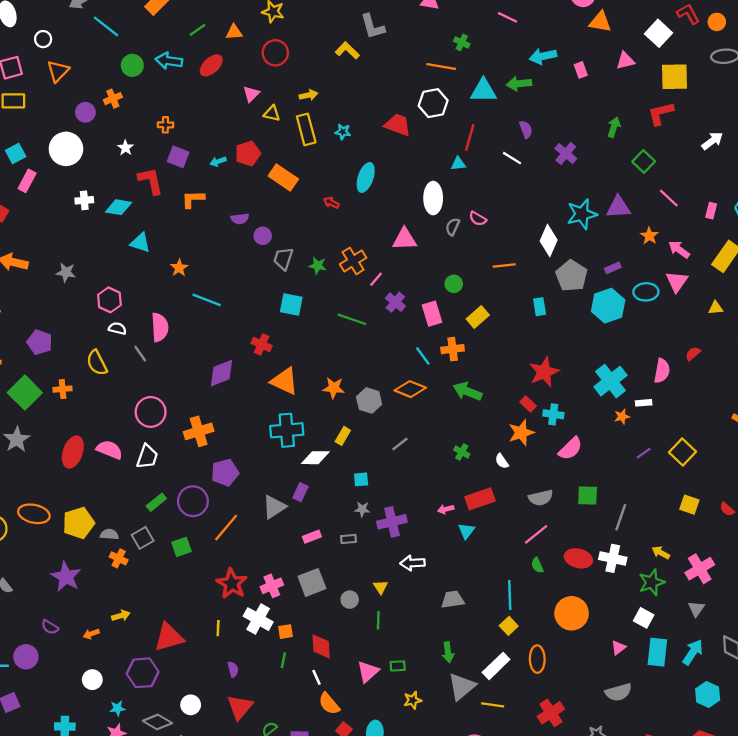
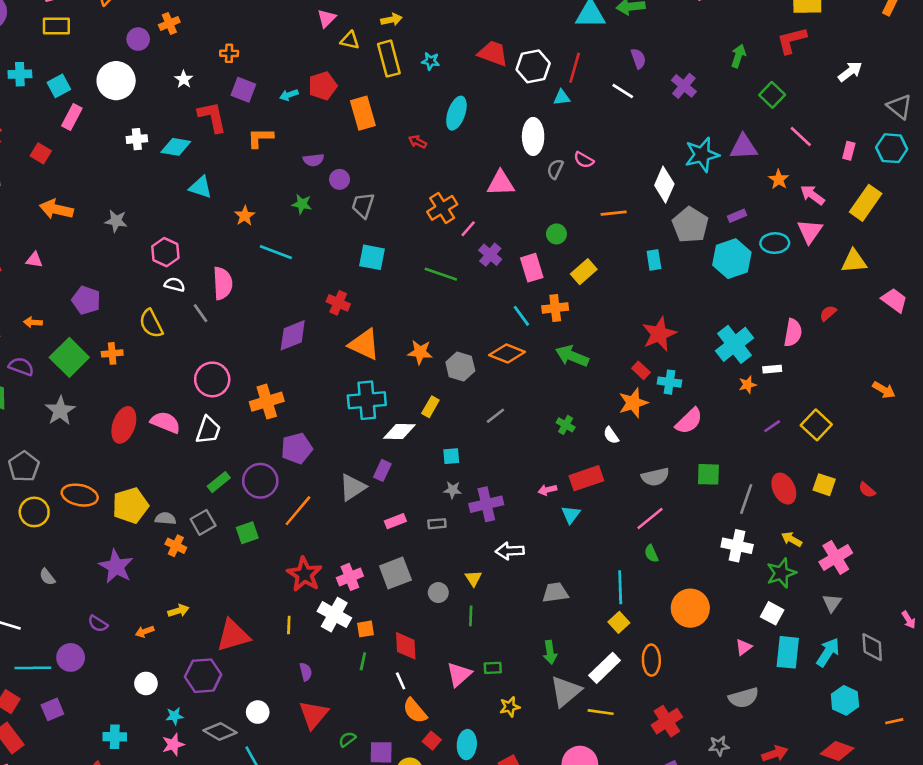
white hexagon: (433, 103) -> (533, 66), moved
orange rectangle: (283, 177) -> (363, 113), turned 40
green star: (318, 266) -> (302, 204), moved
yellow triangle: (716, 308) -> (854, 261), size x1.5
red ellipse: (578, 558) -> (784, 489), moved, turned 50

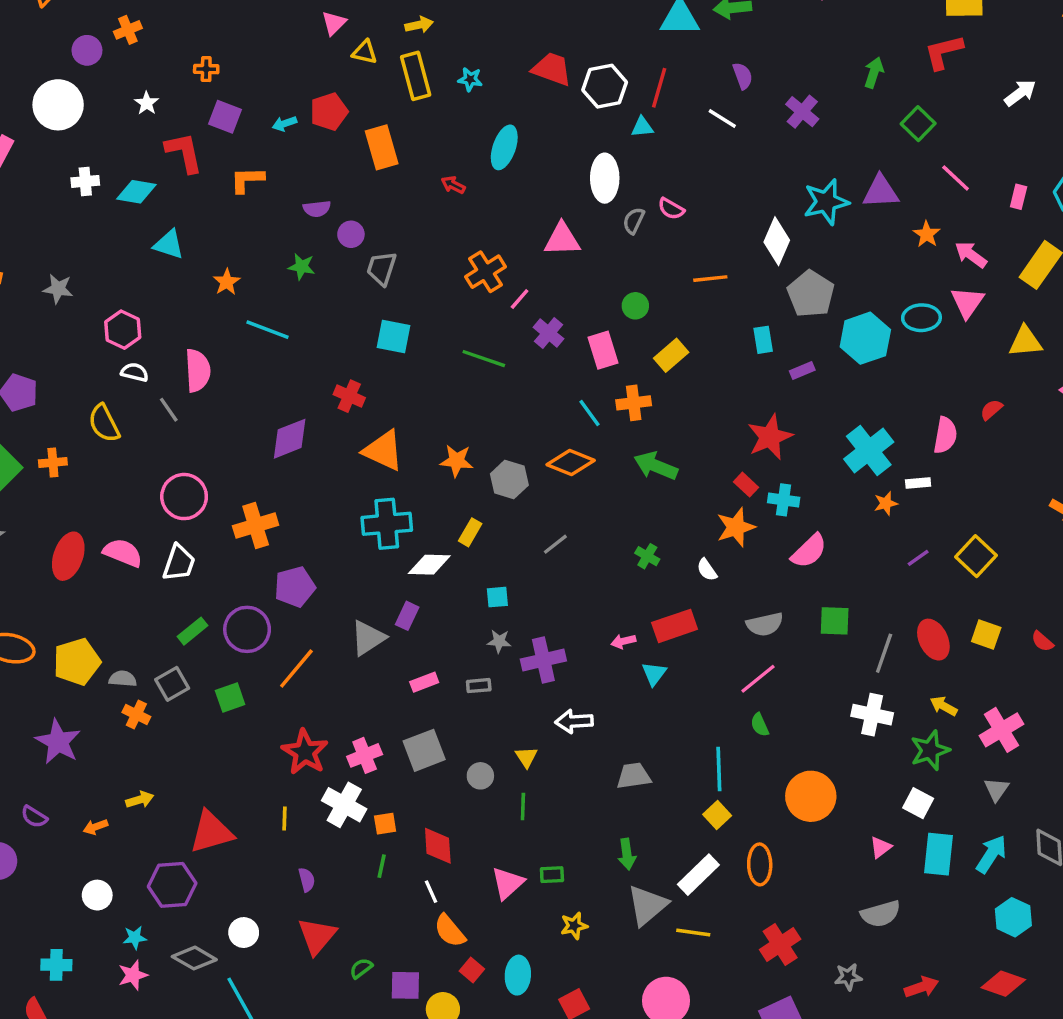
purple rectangle: (737, 216) -> (802, 371), moved

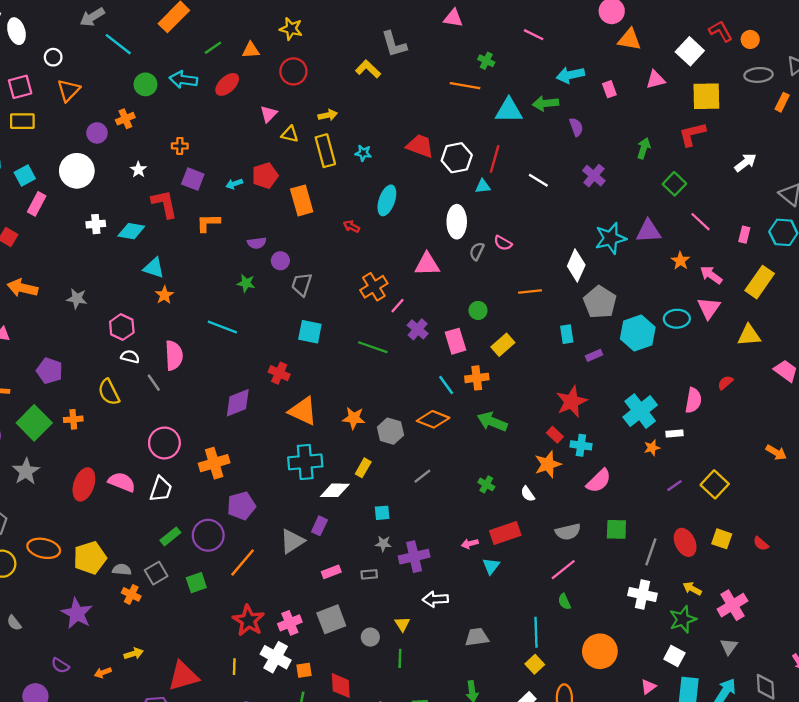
purple semicircle: (743, 76) -> (576, 127), moved
orange star: (227, 282) -> (164, 295), moved

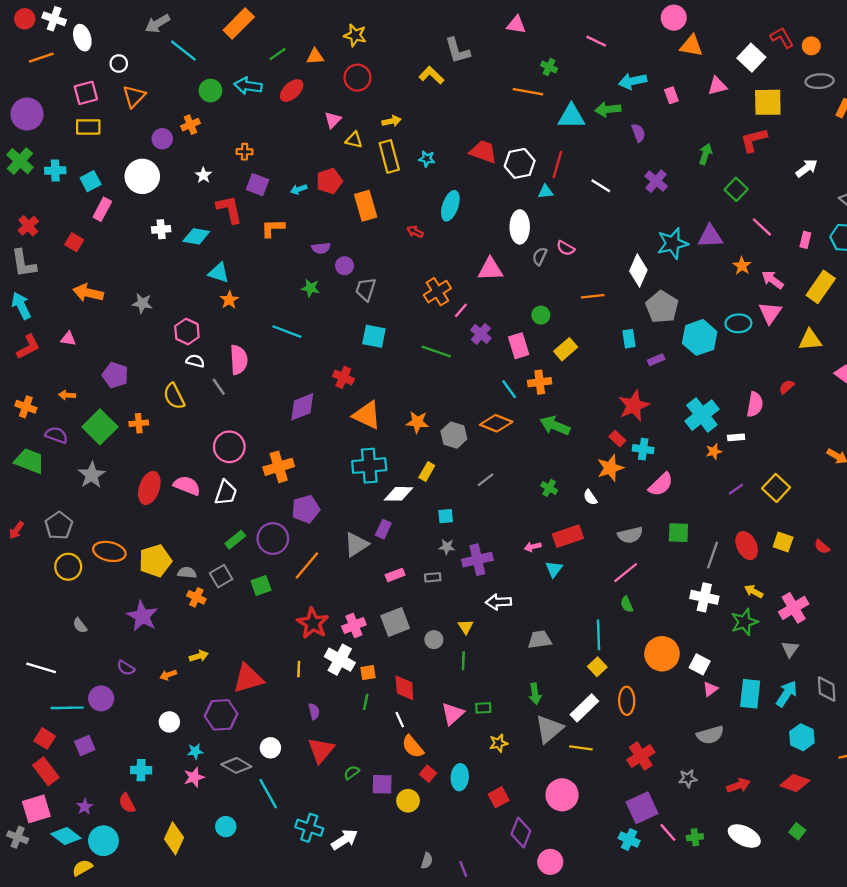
white square: (674, 656) -> (700, 664), moved

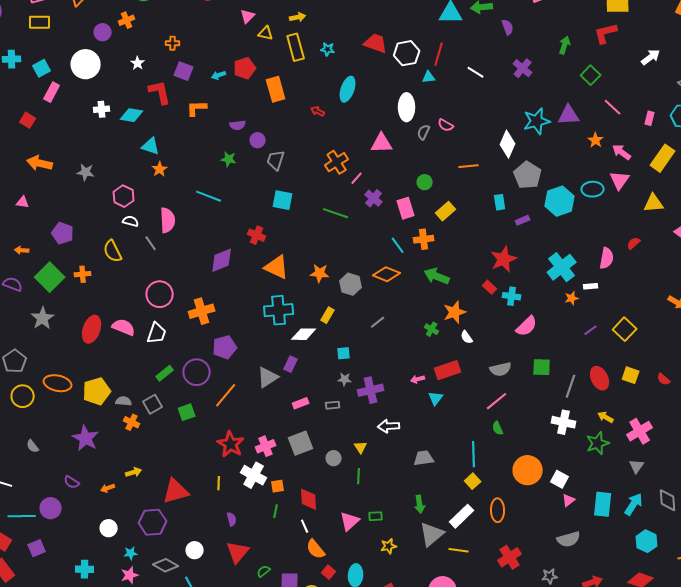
orange star: (610, 468) -> (455, 312), moved

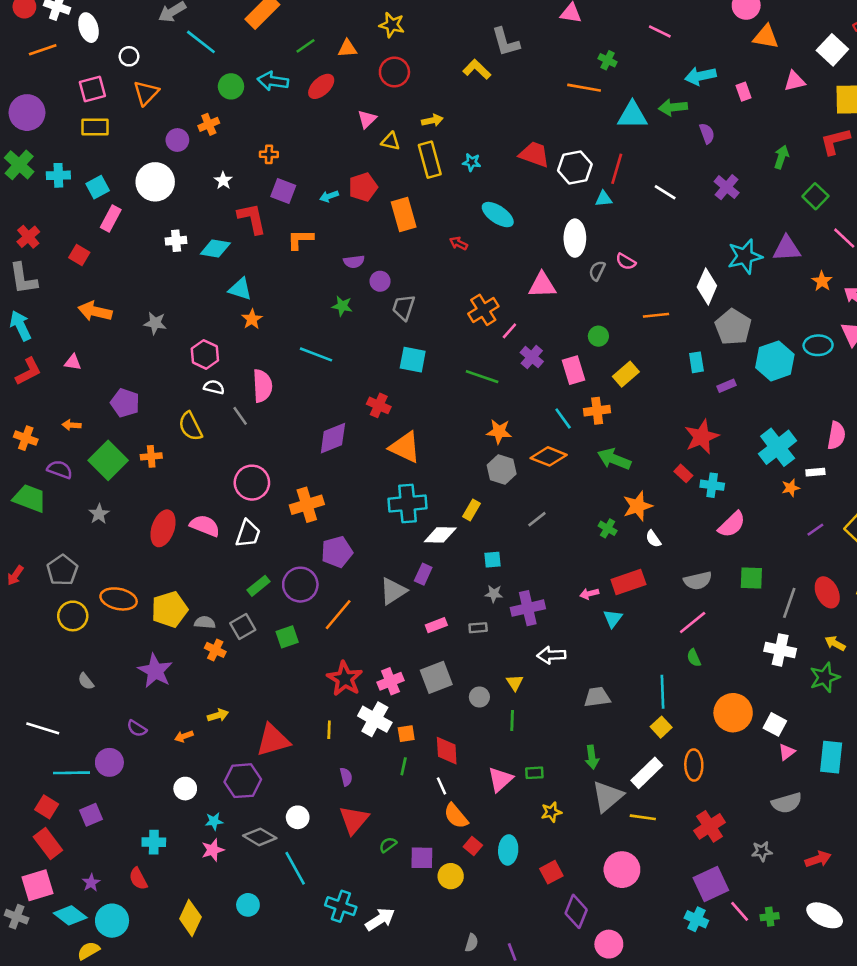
cyan ellipse: (348, 89) -> (498, 215), turned -75
orange star: (320, 273) -> (499, 432), moved
gray star: (43, 318) -> (99, 514), size x0.7

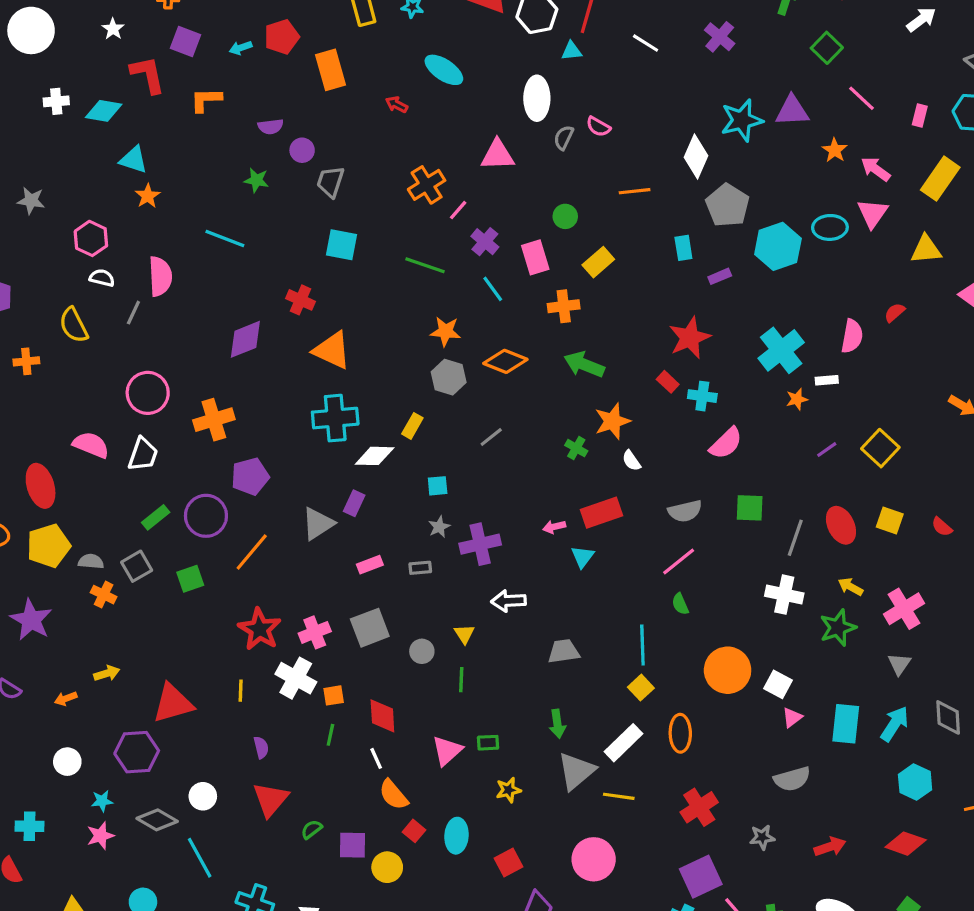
gray line: (240, 416) -> (133, 313), turned 60
cyan line: (563, 419) -> (493, 289), moved
red ellipse: (163, 528) -> (41, 486), moved, turned -36
gray star: (494, 594) -> (439, 527), turned -30

